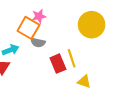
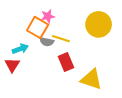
yellow line: (72, 58) -> (61, 39), moved, turned -54
yellow triangle: (84, 81) -> (91, 79), size x1.6

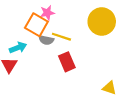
yellow triangle: (91, 79) -> (109, 88), moved, size x0.6

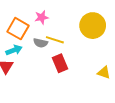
orange square: (36, 25) -> (18, 29), moved
yellow triangle: (109, 88) -> (104, 73), moved

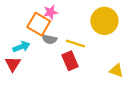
orange square: (18, 29) -> (39, 24), moved
yellow line: (55, 40) -> (75, 44), moved

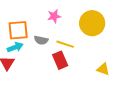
pink star: (51, 12) -> (54, 16), moved
orange square: (39, 24) -> (18, 30), moved, turned -35

